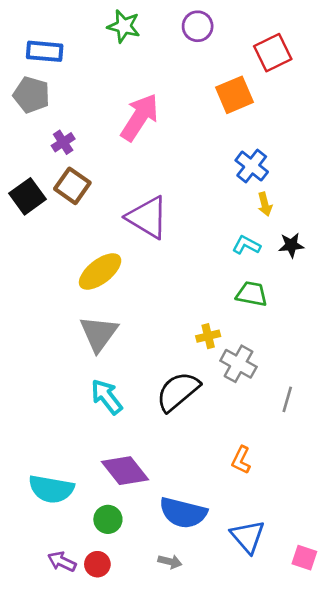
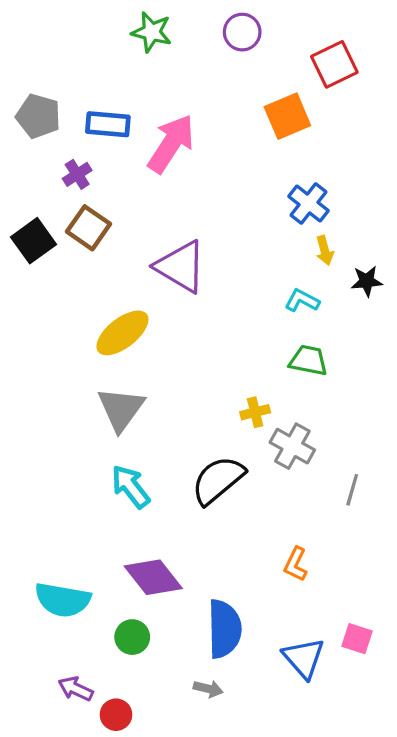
blue rectangle: (45, 51) -> (108, 124), moved
black star: (291, 245) -> (367, 281), moved
blue semicircle: (183, 513) -> (224, 629), turned -105
pink square: (304, 558) -> (357, 639), moved
red circle: (97, 564) -> (116, 715), moved

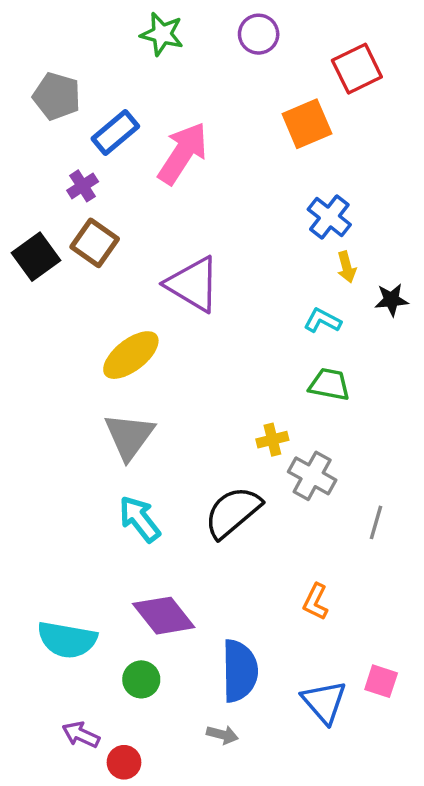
gray pentagon: (38, 116) -> (57, 96), moved
blue rectangle: (108, 124) -> (115, 132), turned -45

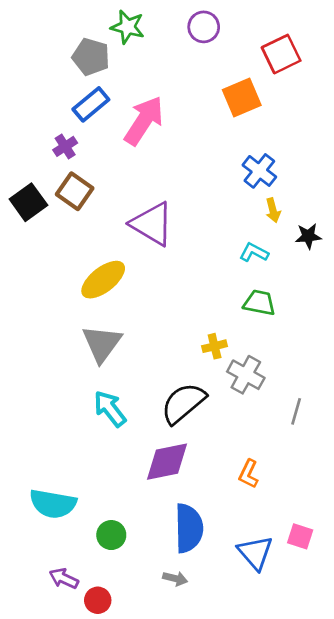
gray pentagon: (57, 96) -> (91, 57), moved
purple diamond: (164, 616) -> (167, 462), moved, turned -63

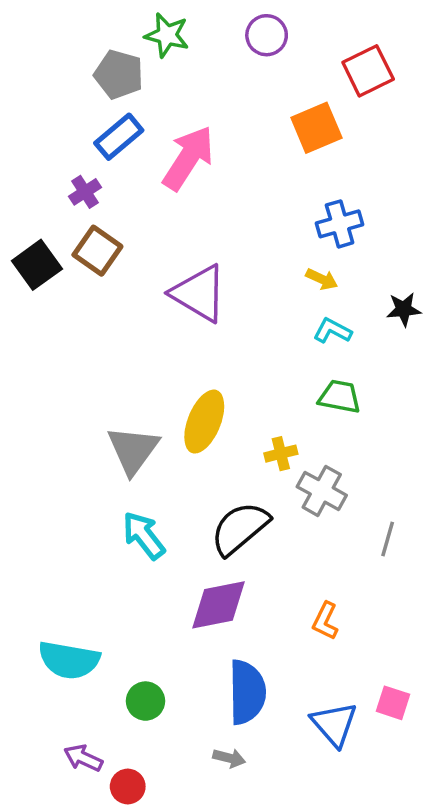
blue cross: (259, 171) -> (340, 224), turned 36
yellow arrow: (273, 210) -> (322, 279), moved, turned -50
yellow ellipse: (103, 280) -> (204, 422), moved, turned -30

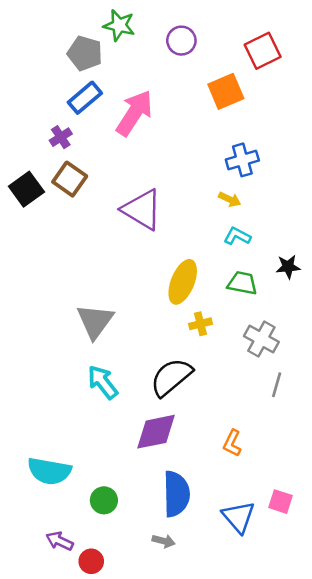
purple circle: (267, 35) -> (181, 41), moved
black star: (404, 309) -> (288, 267), moved
yellow ellipse: (204, 422) -> (183, 282), moved
gray cross: (322, 491) -> (261, 339), moved

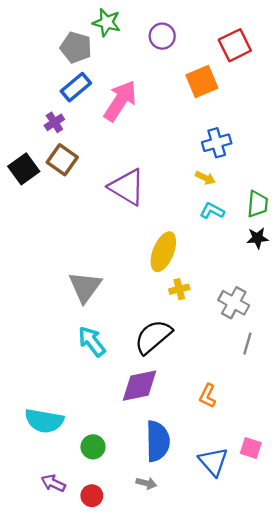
green trapezoid: (242, 283) -> (258, 204), moved, turned 84
red circle: (91, 561) -> (92, 496), moved

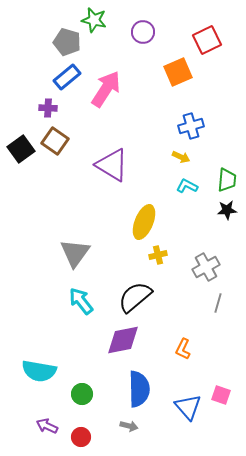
purple cross: (54, 122) -> (48, 108), turned 36
gray cross: (234, 303) -> (206, 267), turned 32

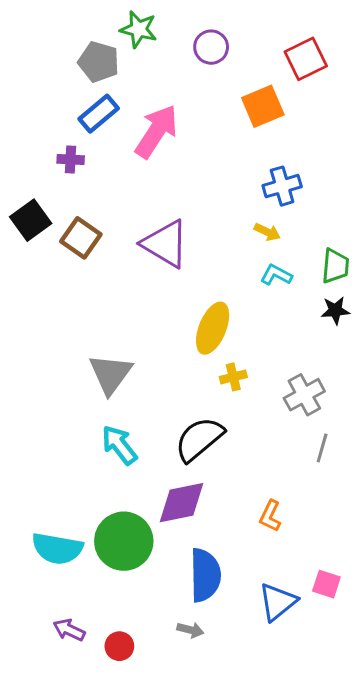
brown square: (55, 141) -> (81, 238), moved
green circle: (82, 394) -> (124, 541), moved, size x1.8
blue triangle: (188, 407) -> (278, 602), turned 32

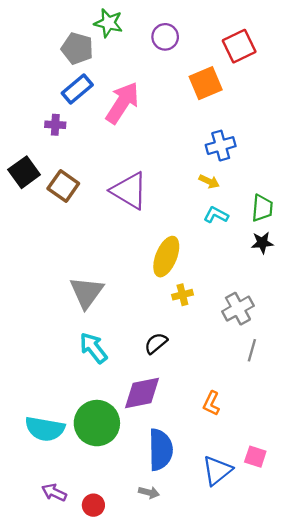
black semicircle: (199, 439) -> (156, 343), size x0.6

